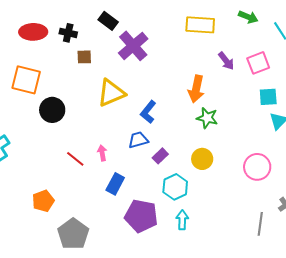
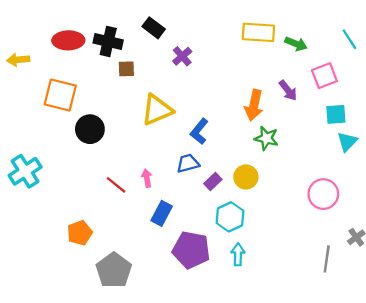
green arrow: (248, 17) -> (296, 44), moved
black cross: (68, 33) -> (108, 41), size x1.4
purple cross: (133, 46) -> (182, 56), size x0.6
purple arrow: (226, 61) -> (288, 90), moved
yellow circle: (202, 159) -> (246, 177), moved

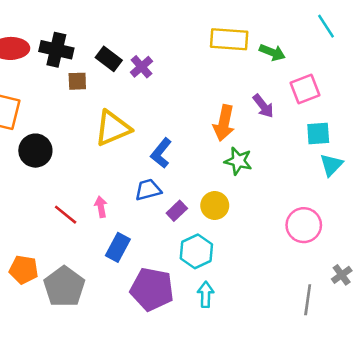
black rectangle: (154, 28) -> (109, 59), moved
cyan line: (349, 39) -> (326, 26), moved
orange pentagon: (80, 233) -> (24, 270), turned 30
gray pentagon: (114, 270) -> (64, 287), moved

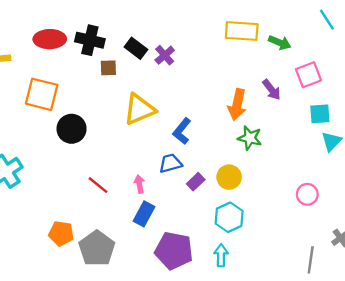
pink arrow: (101, 207) -> (139, 184), moved
pink circle: (304, 225) -> (307, 194), size x0.7
cyan hexagon: (196, 251) -> (229, 217), moved

